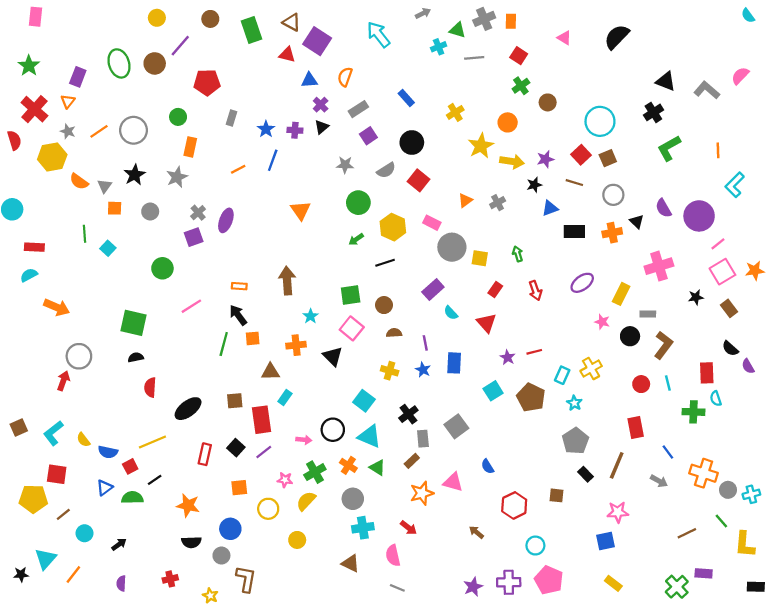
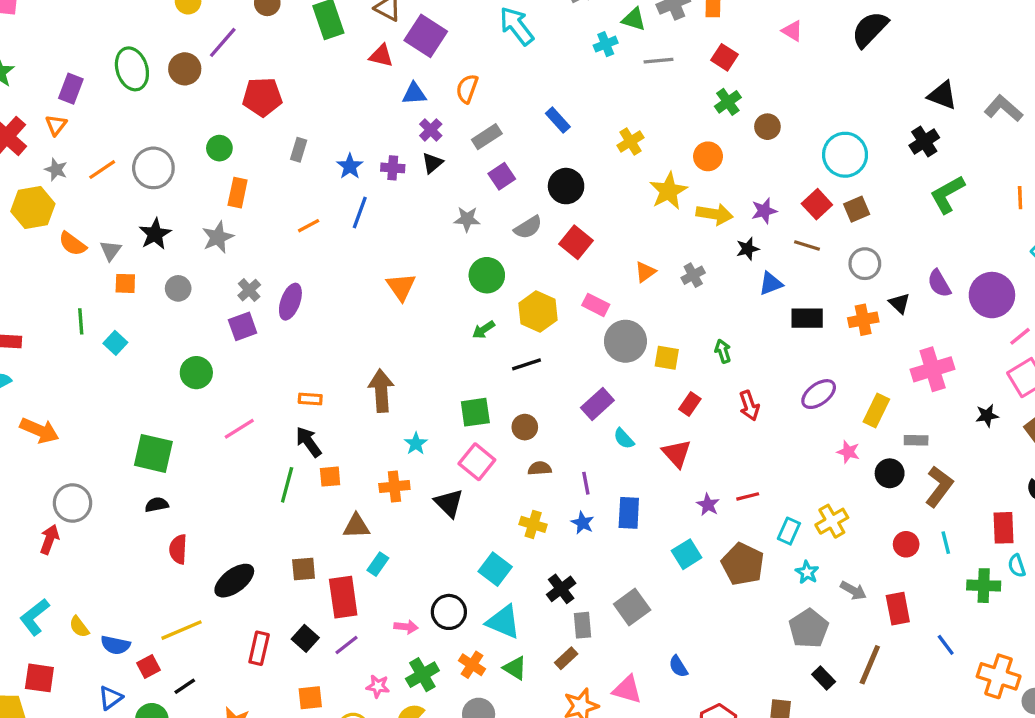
gray arrow: (659, 481) -> (853, 590), moved

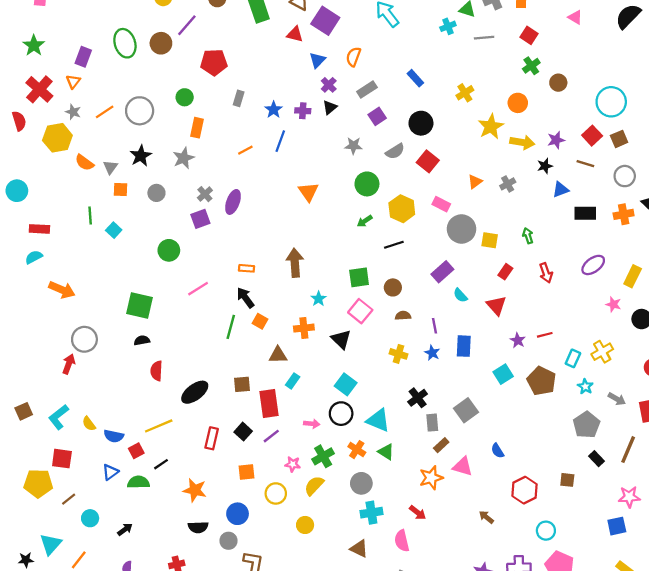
blue triangle: (414, 94) -> (317, 60), turned -42
orange square: (330, 477) -> (260, 321), turned 35
cyan square: (495, 569) -> (346, 384), moved
brown rectangle: (566, 658) -> (441, 445), moved

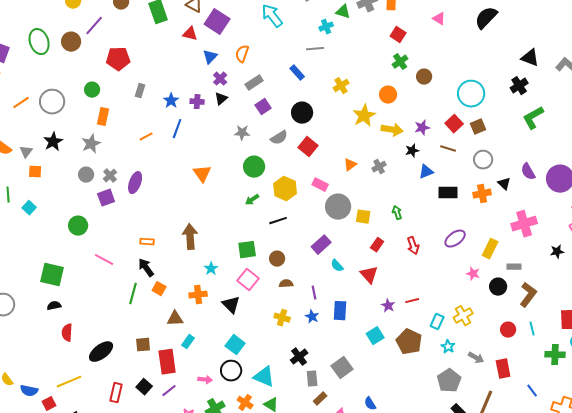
gray line: (484, 38) -> (315, 49), moved
gray circle: (156, 193) -> (86, 175), moved
pink line: (198, 289) -> (104, 260), turned 60

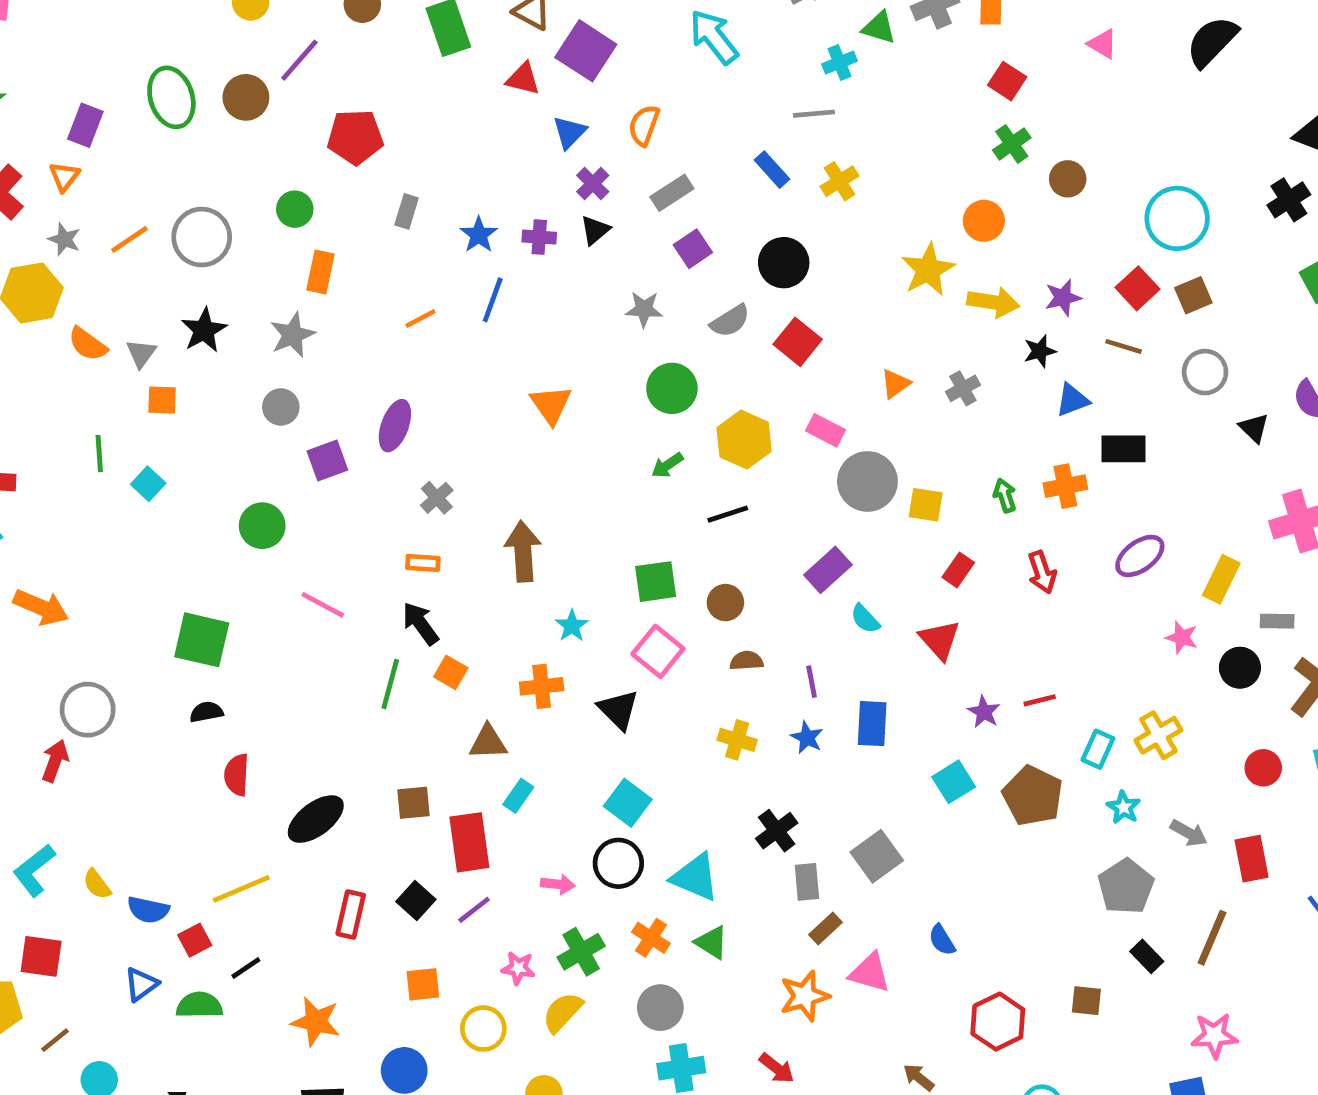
yellow cross: (341, 86) -> (840, 181), moved
gray cross: (110, 176) -> (437, 498), moved
orange cross: (482, 194) -> (1065, 486), moved

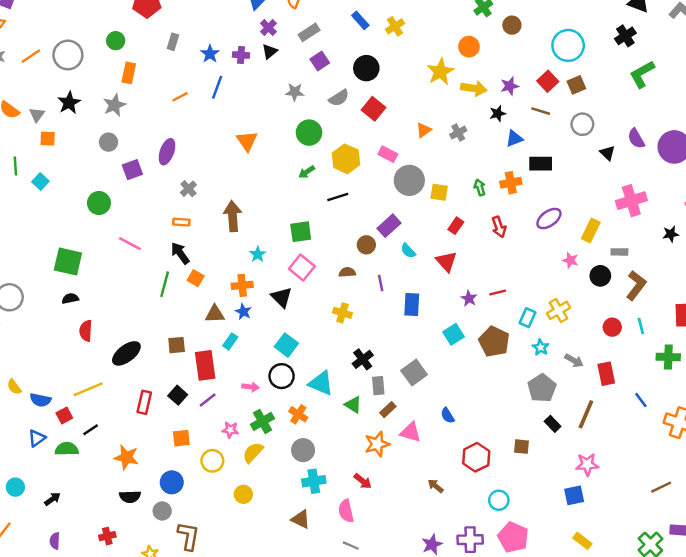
brown circle: (725, 603) -> (366, 245), moved
blue star: (807, 738) -> (243, 312), moved
green triangle: (711, 942) -> (353, 405), moved

